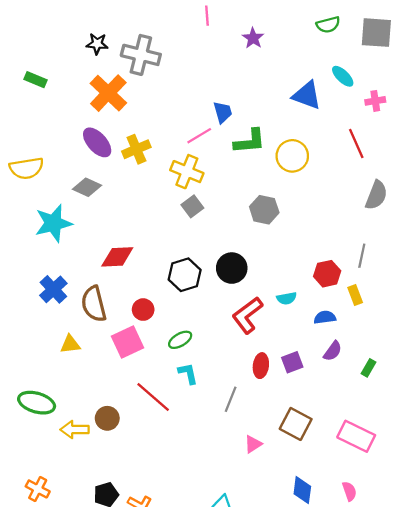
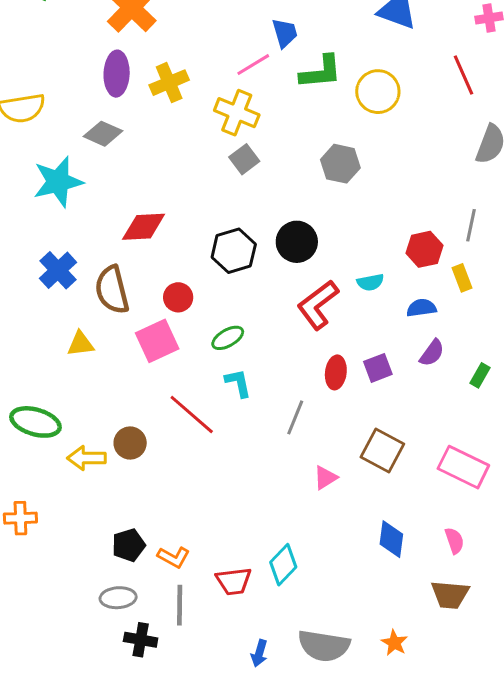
purple ellipse: (97, 142) -> (117, 74), turned 44
orange cross: (38, 489) -> (20, 518), moved, turned -30

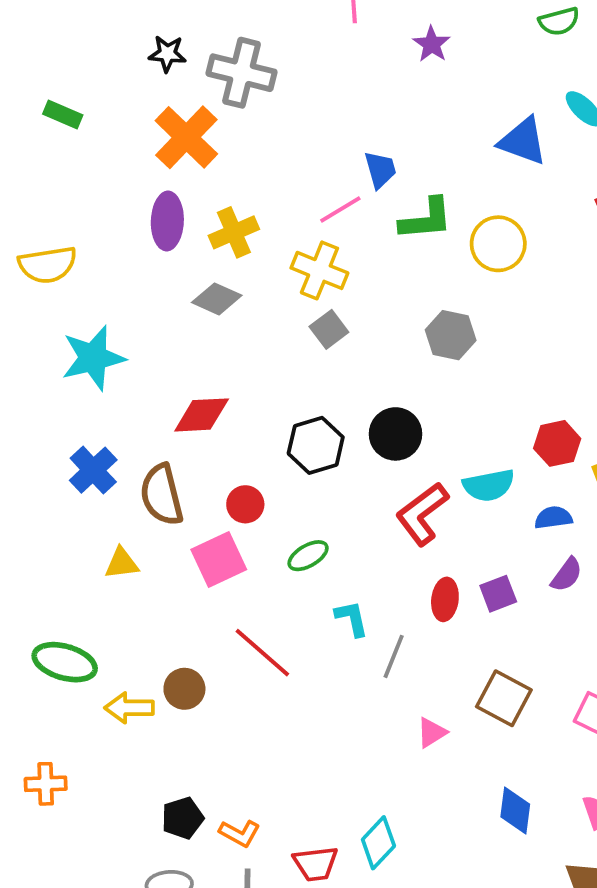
gray diamond: (103, 134) -> (217, 299), moved
cyan semicircle: (370, 282) -> (489, 485), size x1.5
cyan L-shape: (238, 383) -> (352, 618), moved

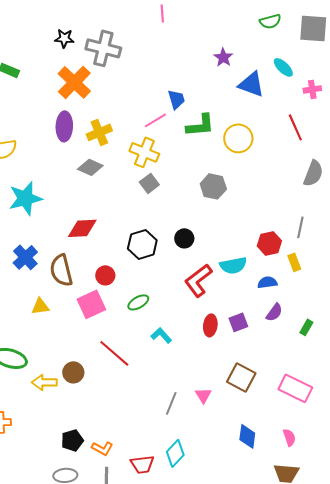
purple star: (432, 44) -> (223, 57), moved
black circle: (396, 434) -> (184, 238), size x0.7
cyan L-shape: (352, 618) -> (161, 335), turned -30
gray line: (394, 656) -> (171, 403), moved
pink triangle: (432, 732) -> (203, 395), turned -30

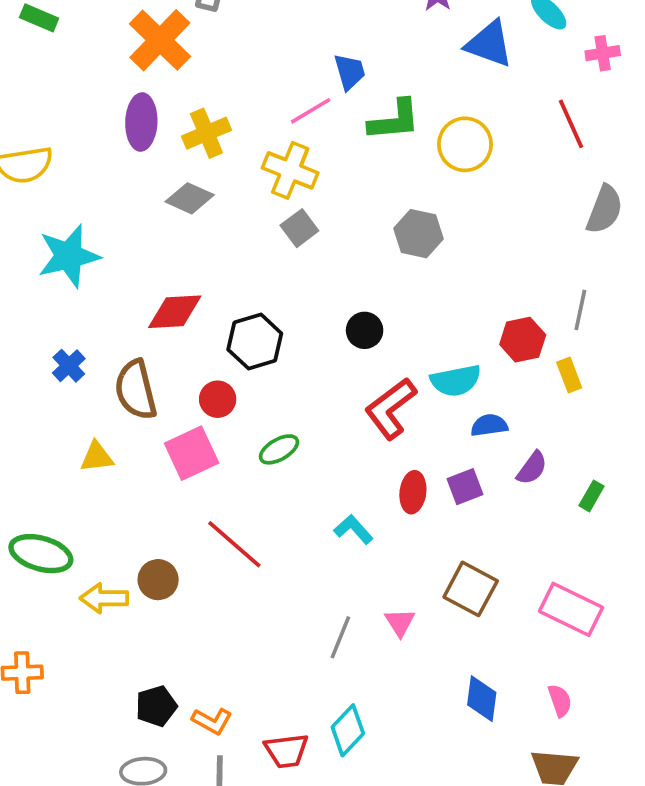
black hexagon: (142, 244) -> (255, 342), moved
blue cross: (25, 257) -> (69, 366), size x0.7
blue semicircle: (267, 282) -> (489, 425), moved
cyan L-shape: (161, 335) -> (353, 529), moved

